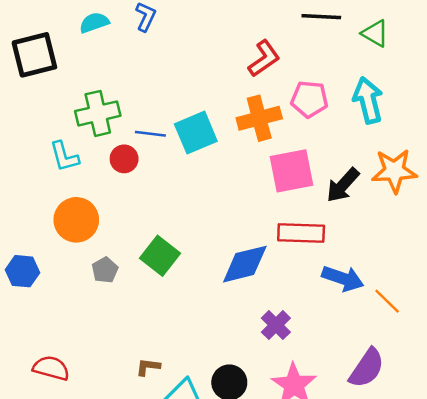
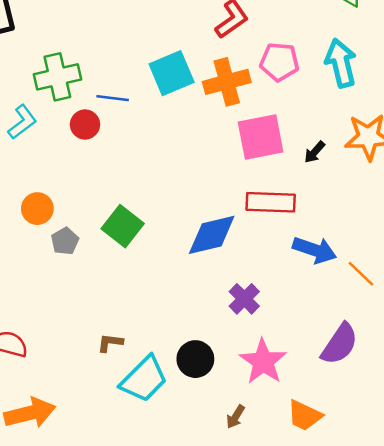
cyan square: (196, 133) -> (172, 73), moved
cyan L-shape: (64, 156) -> (22, 122), turned -112
black arrow: (343, 185) -> (315, 152), size x0.6
orange circle: (76, 220) -> (37, 209), moved, size x0.7

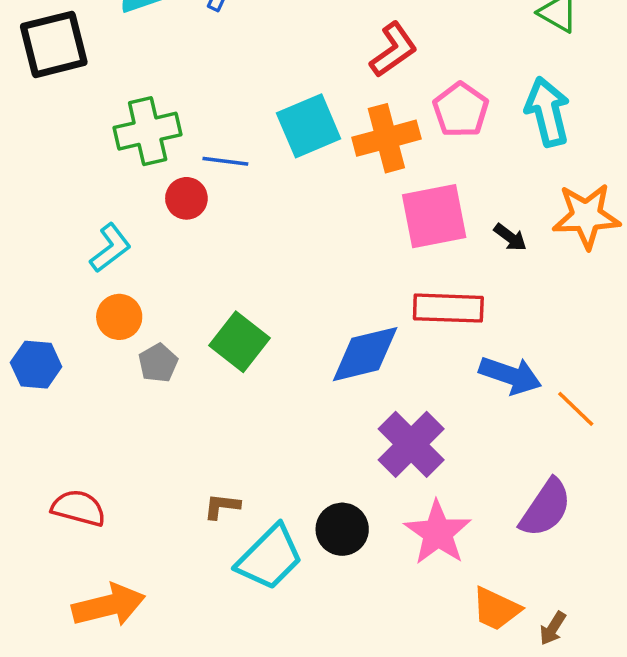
pink pentagon: (279, 62) -> (461, 110), turned 30
cyan L-shape: (22, 122) -> (110, 248), moved
black arrow: (315, 152) -> (510, 237), turned -95
purple cross: (244, 299) -> (411, 444), size x1.5
brown arrow: (236, 417) -> (553, 628), moved

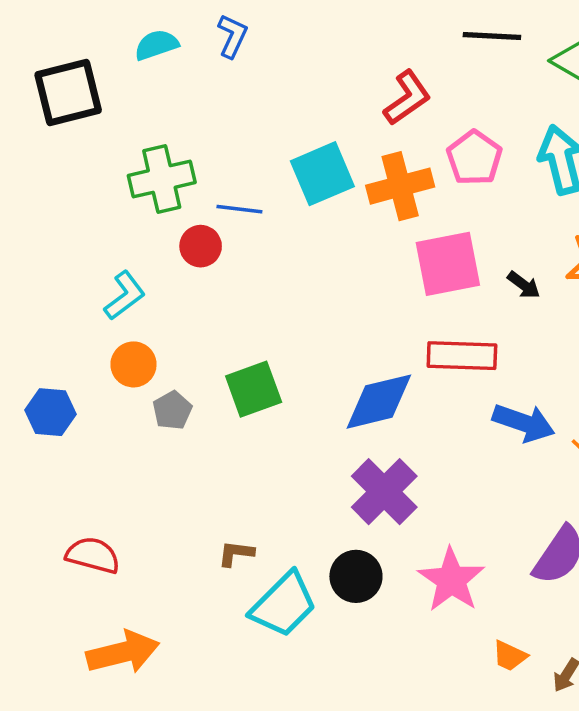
green square: (240, 342) -> (254, 389), turned 32
purple cross: (411, 444) -> (384, 492), moved
orange trapezoid: (496, 609) -> (510, 656), size x0.7

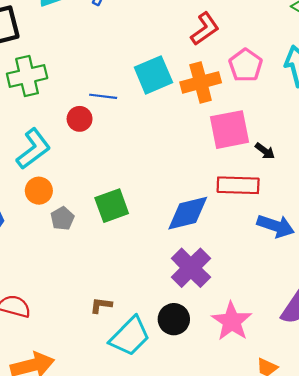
green cross: (162, 179) -> (27, 76), moved
black arrow: (524, 285) -> (265, 151), moved
cyan L-shape: (125, 296) -> (33, 149), size x1.4

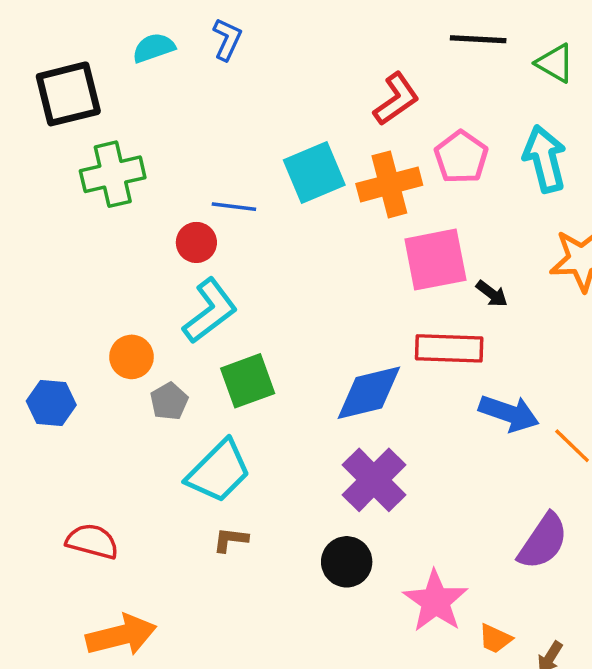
cyan L-shape: (33, 149) -> (210, 311), moved
pink star: (232, 321) -> (435, 601), moved
cyan trapezoid: (130, 336) -> (219, 471), moved

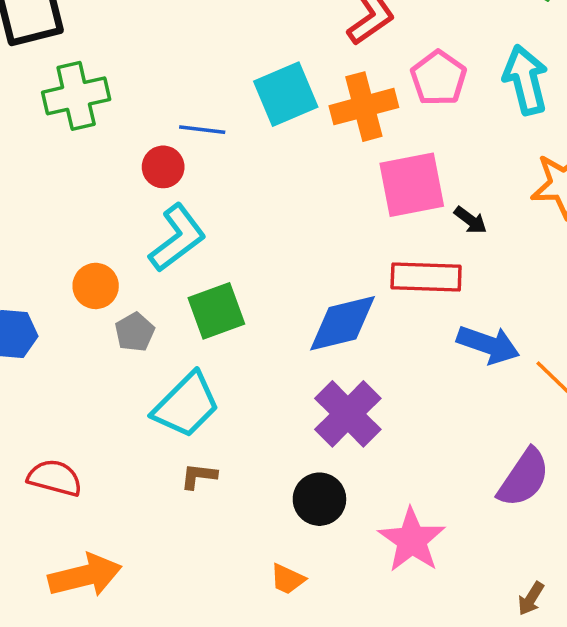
orange trapezoid: (495, 639) -> (287, 579), moved

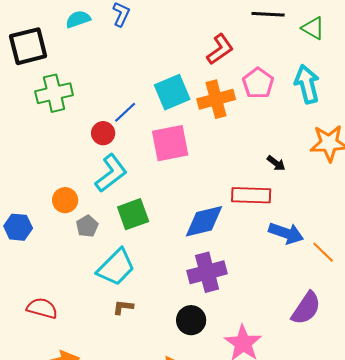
blue line: (202, 130) -> (125, 112), turned -50
pink square: (412, 185) -> (170, 143), moved
purple cross: (348, 414) -> (207, 272), turned 30

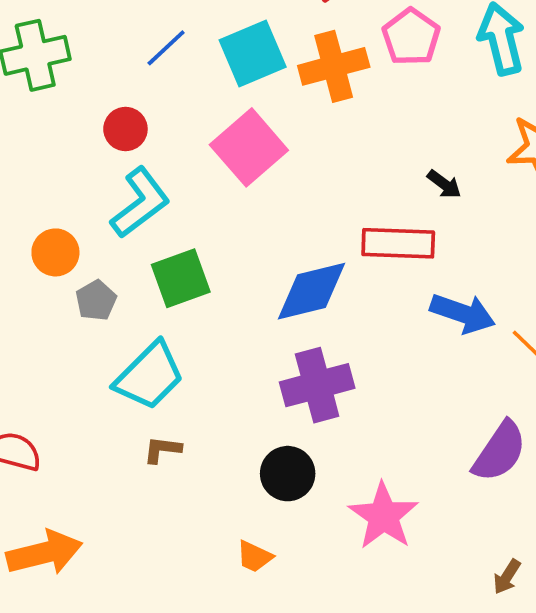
blue line: (125, 112) -> (166, 48), moved
pink square: (170, 143) -> (249, 147), turned -30

